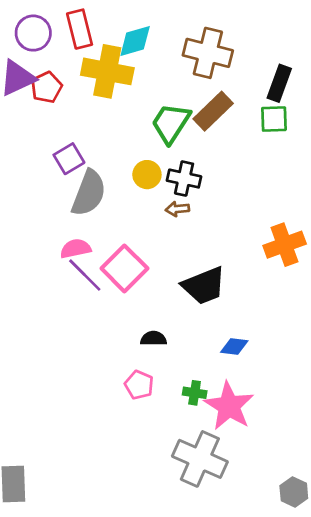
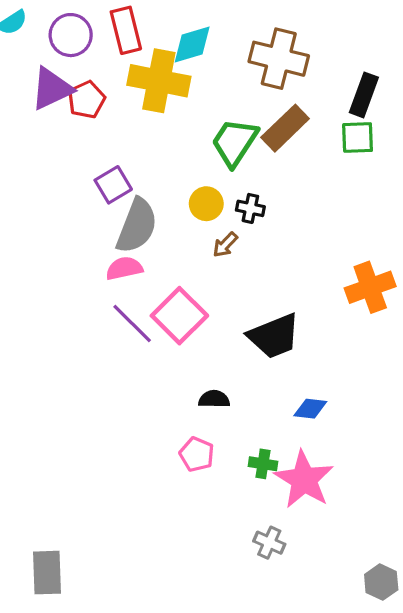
black cross: (184, 179) -> (250, 208), size x0.7
brown arrow: (177, 209) -> (225, 245), moved, turned -40
pink semicircle: (76, 249) -> (124, 268), moved
gray cross: (200, 459) -> (269, 543), size x0.5

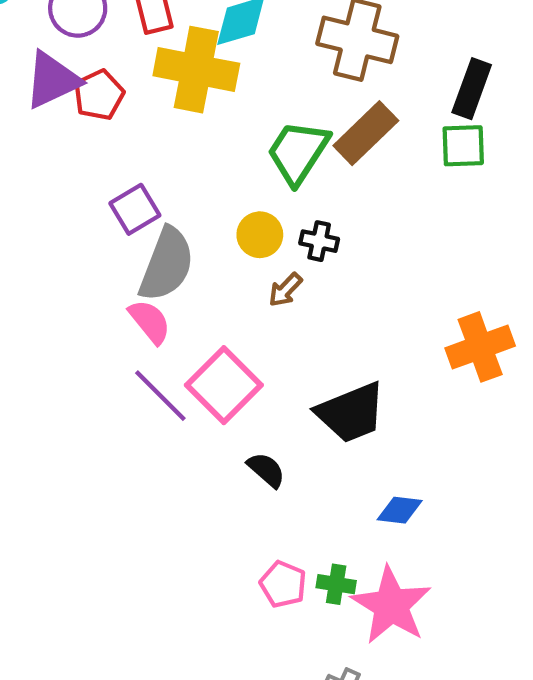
pink semicircle: (124, 268) -> (150, 322), turned 63
black semicircle: (214, 399) -> (266, 470), moved, turned 40
pink pentagon: (197, 454) -> (283, 584), moved

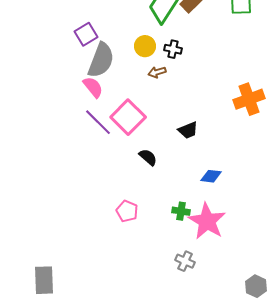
brown arrow: (285, 290) -> (157, 72), turned 30
black trapezoid: (351, 413) -> (188, 130), size x0.6
pink pentagon: (283, 584) -> (127, 211), moved

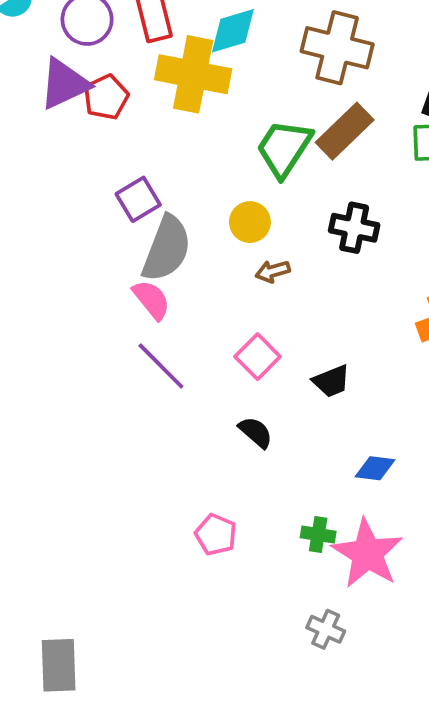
black cross: (173, 49) -> (354, 228), moved, size x1.4
pink square: (128, 117) -> (258, 357), moved, size x0.7

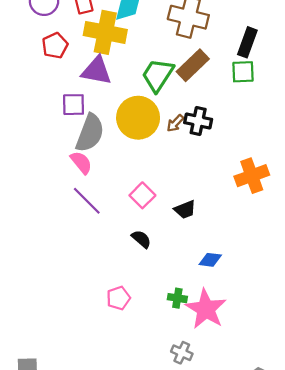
purple triangle: (64, 84) -> (97, 71), moved, turned 36
purple square: (138, 199) -> (74, 105), turned 30
yellow circle: (250, 222) -> (138, 118), size x1.8
brown arrow: (273, 271) -> (175, 123), moved, turned -30
pink pentagon: (216, 535) -> (118, 298), turned 30

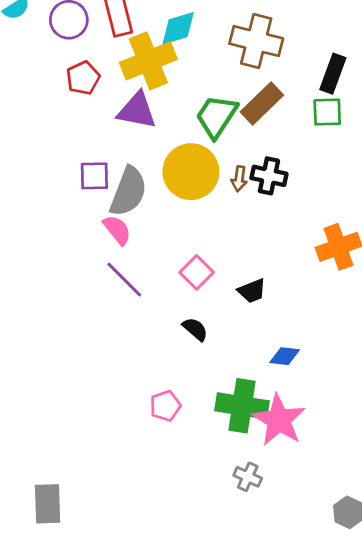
yellow cross: (105, 32) -> (148, 61), turned -33
purple square: (74, 105) -> (94, 176), moved
brown arrow: (175, 123) -> (239, 179), turned -36
green cross: (177, 298) -> (242, 406), size x2.0

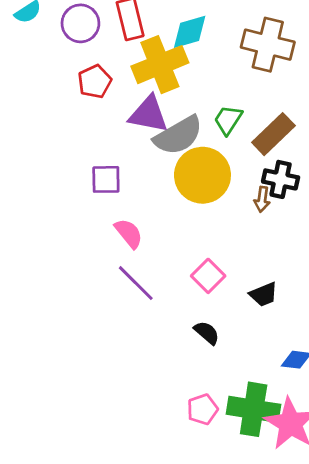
brown rectangle: (262, 103) -> (273, 134), moved
green trapezoid: (216, 116) -> (228, 120), size x0.7
brown arrow: (239, 179) -> (262, 199), moved
gray semicircle: (128, 191) -> (178, 135), moved, turned 39
pink pentagon: (165, 406) -> (202, 409), moved

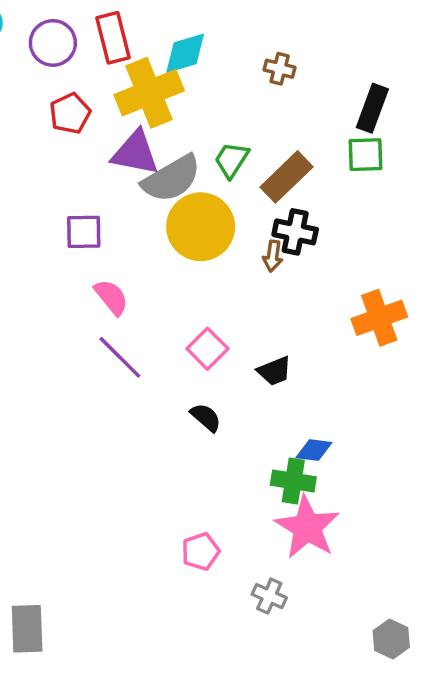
brown cross: (268, 45) -> (280, 69), size x0.5
pink pentagon: (202, 409) -> (201, 551), moved
green cross: (254, 409) -> (293, 481), moved, size x0.7

